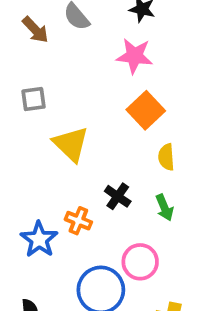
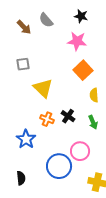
orange cross: (78, 221) -> (47, 119), moved

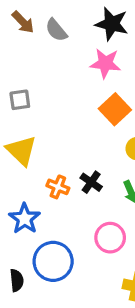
black star: (81, 16) -> (112, 24), size x1.5
brown arrow: (24, 27) -> (23, 22), moved
yellow triangle: (43, 88) -> (21, 150), moved
blue circle: (59, 166) -> (53, 261), moved

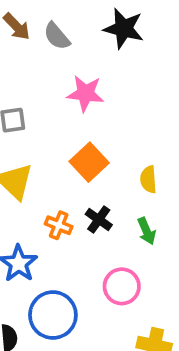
pink star: (105, 63) -> (85, 93), moved
orange square: (115, 109) -> (89, 162), moved

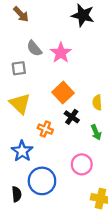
gray semicircle: (57, 36) -> (34, 48), moved
pink star: (85, 93) -> (61, 53), turned 30
black cross: (99, 220) -> (72, 117), moved

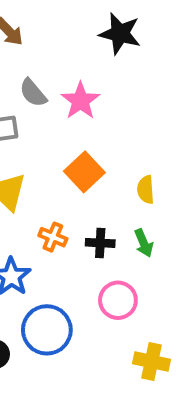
black cross: (72, 117) -> (100, 243), moved, turned -32

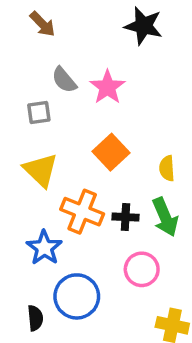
orange cross: (53, 237) -> (82, 212), size x1.6
green arrow: (144, 243) -> (165, 217), size x1.5

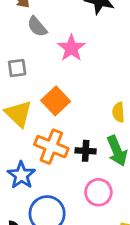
gray semicircle: (64, 80) -> (37, 27), moved
orange square: (111, 152) -> (56, 101), moved

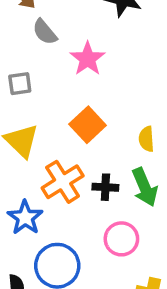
orange square: (56, 101) -> (88, 125), moved
orange cross: (51, 147) -> (63, 182), turned 36

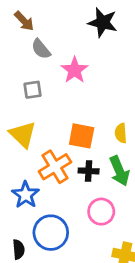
gray square: (20, 84) -> (33, 90), moved
orange square: (88, 125) -> (82, 136), moved, turned -36

